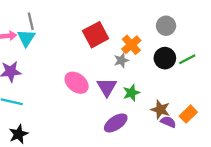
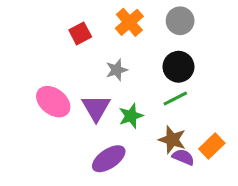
red square: (96, 35) -> (80, 33), size x0.6
orange cross: (131, 45) -> (129, 22), moved
green line: (187, 59) -> (175, 98), moved

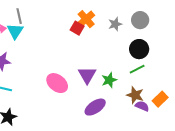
orange cross: (129, 22) -> (86, 19), moved
red square: (80, 33) -> (77, 28), turned -32
gray star: (117, 70) -> (115, 24), moved
pink ellipse: (53, 102) -> (57, 83), moved

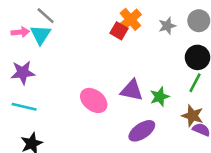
gray line: (19, 16) -> (46, 16), turned -35
green line: (137, 69) -> (195, 83), turned -35
purple triangle: (87, 75) -> (132, 90), turned -48

